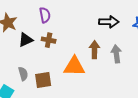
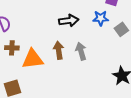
orange triangle: (74, 66) -> (33, 59), moved

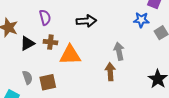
black arrow: (69, 21) -> (86, 21), moved
brown arrow: (59, 50) -> (110, 72), moved

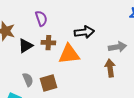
black arrow: (86, 21) -> (84, 32), moved
gray arrow: (119, 51) -> (117, 47), turned 96

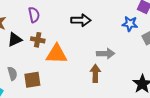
black arrow: (84, 32) -> (81, 20), moved

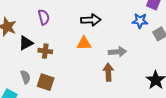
brown cross: (38, 40) -> (45, 51), moved
orange triangle: (57, 54) -> (84, 43), moved, size x0.7
brown square: (32, 80) -> (46, 82), turned 30

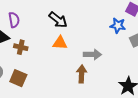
purple semicircle: (44, 17) -> (14, 20), moved
black arrow: (91, 20) -> (58, 20), moved, turned 36

